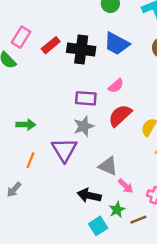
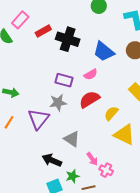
blue trapezoid: (117, 44) -> (104, 51), moved
pink arrow: (126, 186) -> (92, 159), moved

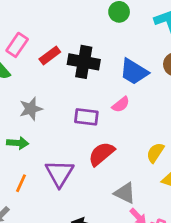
red semicircle: (89, 99) -> (102, 154), moved
gray star: (58, 103) -> (31, 109), moved
gray triangle: (72, 139) -> (125, 193), moved

